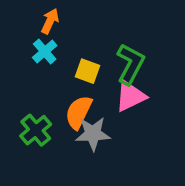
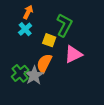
green L-shape: (130, 64) -> (64, 25), moved
gray star: (93, 134) -> (34, 75), moved, turned -30

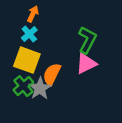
green L-shape: (64, 25) -> (87, 40), moved
yellow square: (49, 40) -> (27, 60), moved, size x1.6

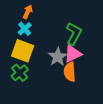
orange semicircle: (52, 74) -> (70, 72), moved, turned -30
gray star: (40, 88) -> (58, 57), moved

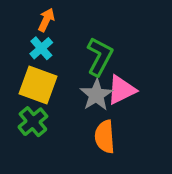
green L-shape: (74, 34) -> (100, 57), moved
orange semicircle: (70, 72) -> (105, 137), moved

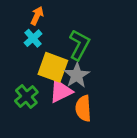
yellow square: (38, 85) -> (53, 67), moved
pink triangle: (121, 90) -> (61, 91), moved

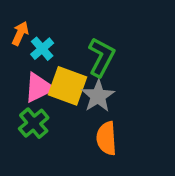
orange arrow: (37, 16) -> (20, 33), moved
pink triangle: (61, 91) -> (39, 88), moved

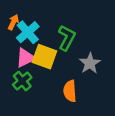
cyan cross: (42, 49) -> (28, 32), size x1.5
gray star: (98, 96) -> (90, 63), moved

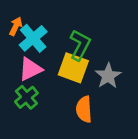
yellow square: (44, 57) -> (73, 68), moved

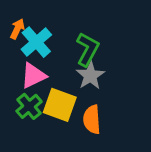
yellow square: (73, 68) -> (60, 105), moved
gray star: (108, 76) -> (90, 76), moved

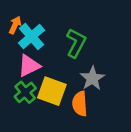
gray star: (90, 76) -> (92, 78), moved

